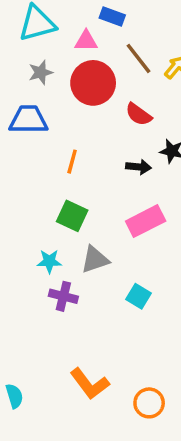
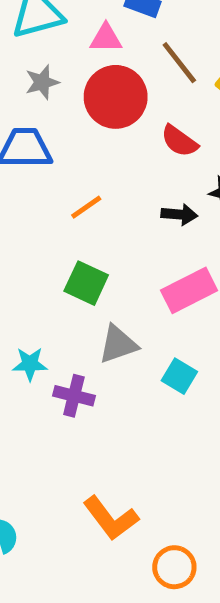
orange line: (72, 162) -> (86, 207), turned 40
cyan star: (49, 261) -> (30, 364), moved
cyan square: (139, 296) -> (179, 376), moved
orange circle: (149, 403) -> (174, 567), moved

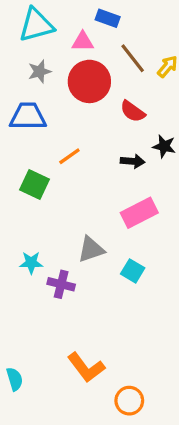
green square: (86, 283) -> (35, 185), moved

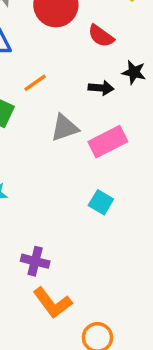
gray triangle: (91, 249) -> (65, 128), moved
purple cross: (61, 284) -> (35, 261), moved

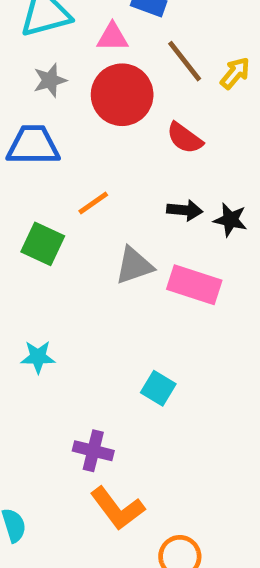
black star: (134, 72) -> (230, 220), moved
pink rectangle: (108, 142) -> (194, 285), turned 45
cyan square: (101, 202) -> (158, 388), moved

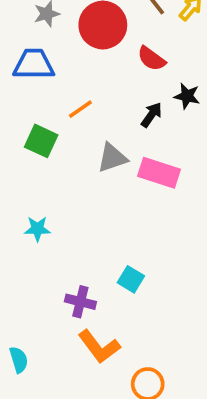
black arrow: (185, 210) -> (151, 115), turned -60
black star: (230, 220) -> (187, 96), moved
cyan square: (158, 388) -> (131, 279), moved

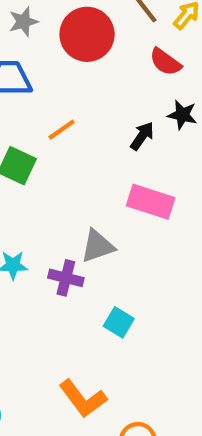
red semicircle: (151, 59) -> (165, 62), moved
gray triangle: (112, 158) -> (98, 246), moved
purple cross: (80, 302) -> (66, 278), moved

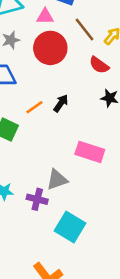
black arrow: (142, 136) -> (61, 103), moved
cyan square: (119, 322) -> (70, 227), size x1.6

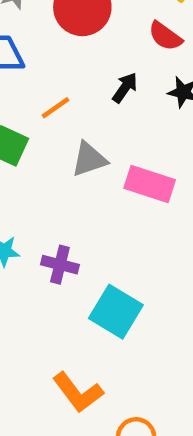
black arrow: (61, 103) -> (125, 88), moved
gray triangle: (57, 180) -> (89, 159), moved

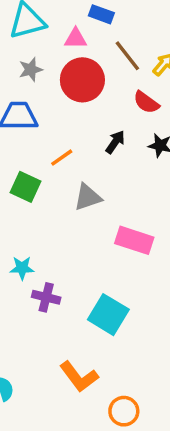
pink rectangle: (150, 184) -> (134, 240), moved
purple cross: (60, 265) -> (46, 297), moved

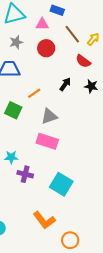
red circle: (82, 80) -> (46, 48), size x0.7
pink rectangle: (134, 240) -> (47, 141), moved

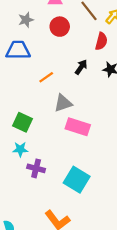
red semicircle: (83, 61) -> (101, 41), turned -112
green square: (13, 110) -> (23, 122), moved
pink rectangle: (47, 141) -> (78, 127), moved

